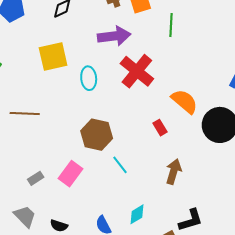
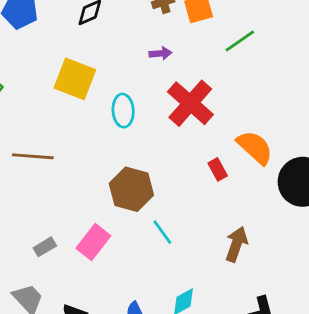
green line: (171, 25) -> (240, 41), turned 50
purple arrow: (114, 36) -> (160, 53), size x0.5
yellow square: (53, 57) -> (75, 79), turned 32
red rectangle: (160, 128) -> (218, 169), moved

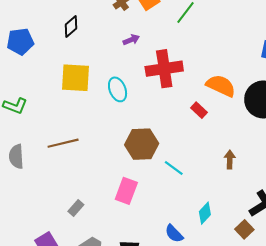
red cross: (190, 103) -> (164, 69), turned -32
brown arrow: (236, 244) -> (230, 160), size x0.7
gray rectangle: (45, 247) -> (76, 208), moved

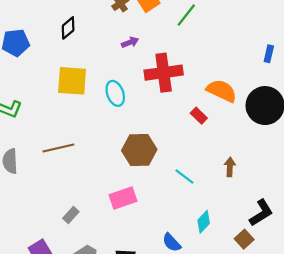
cyan line: (174, 168) -> (184, 177), moved
pink rectangle: (126, 191) -> (123, 198), turned 50

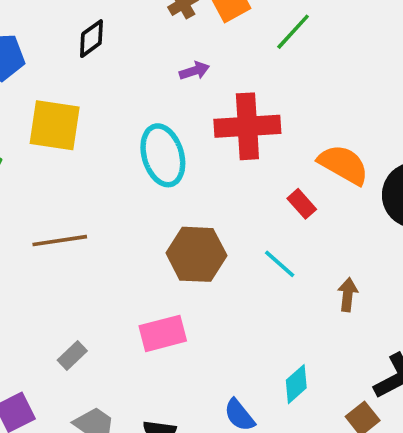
yellow square: (72, 81) -> (55, 125), moved
cyan ellipse: (115, 93) -> (163, 155), size x1.4
cyan line: (184, 177) -> (280, 264), moved

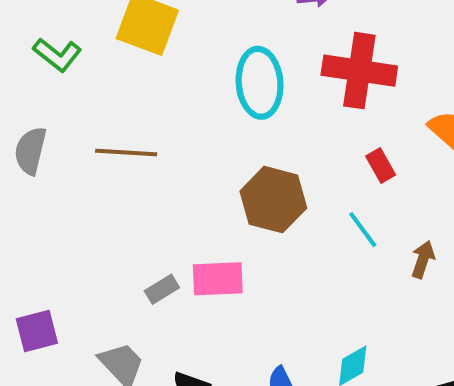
red rectangle: (302, 204) -> (381, 166), moved
brown arrow: (348, 295) -> (423, 259), moved
gray rectangle: (72, 356) -> (162, 289), moved

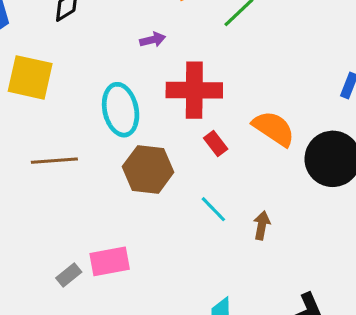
brown line: (126, 153) -> (54, 161), moved
red rectangle: (381, 166) -> (216, 144), moved
brown hexagon: (273, 200) -> (148, 169), moved

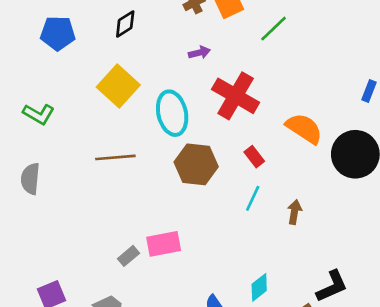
yellow square: (30, 77) -> (118, 86), moved, turned 30
red cross: (194, 90) -> (236, 96), turned 30
red rectangle: (216, 144) -> (254, 157), moved
cyan line: (213, 209) -> (253, 198), turned 70

